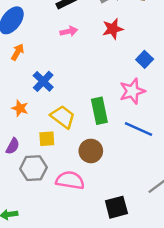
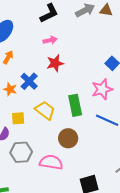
red star: (113, 29) -> (55, 63), moved
orange star: (20, 108) -> (10, 89), moved
yellow square: (47, 139) -> (18, 118), moved

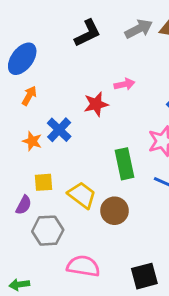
pink arrow: (50, 40) -> (124, 84), moved
yellow trapezoid: (45, 110) -> (82, 195), moved
pink semicircle: (51, 162) -> (83, 266), moved

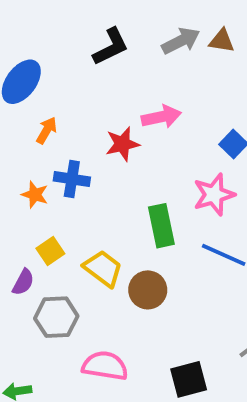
pink arrow: (124, 84) -> (161, 117), size x1.4
orange arrow: (29, 96) -> (47, 130), moved
blue cross: (59, 130) -> (72, 179), turned -35
yellow square: (43, 182) -> (50, 251), turned -30

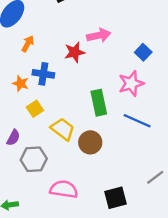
yellow square: (50, 251) -> (35, 109), moved

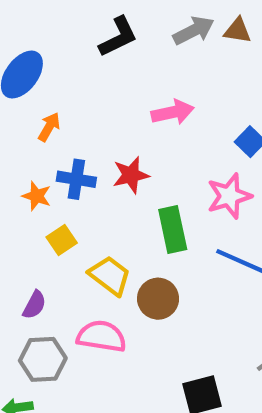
red star: (75, 52) -> (131, 175), moved
purple semicircle: (13, 138) -> (34, 305), moved
gray hexagon: (34, 159) -> (43, 359), moved
pink semicircle: (64, 189) -> (101, 336), moved

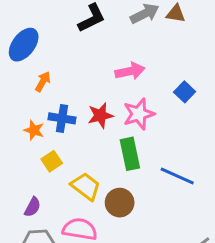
pink star: (229, 196) -> (139, 114), moved

